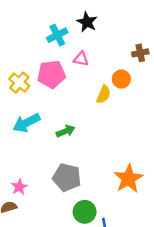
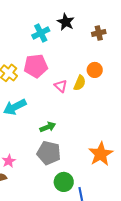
brown cross: (140, 53) -> (99, 33), moved
pink triangle: (81, 59) -> (61, 86), moved, turned 32
green arrow: (66, 131) -> (48, 127), moved

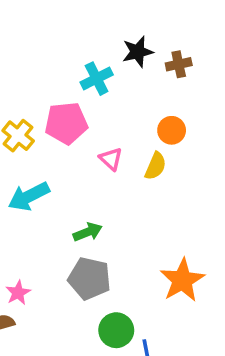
black star: (66, 22) -> (138, 52), moved, turned 30
cyan cross: (41, 33) -> (97, 79), moved
yellow semicircle: (80, 83) -> (155, 166), moved

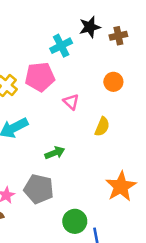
yellow semicircle: (155, 166) -> (102, 127), moved
gray pentagon: (89, 278) -> (39, 189), moved

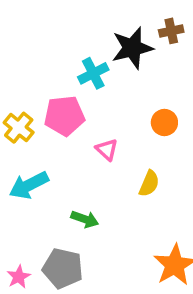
black star: (90, 27) -> (132, 48), size x1.4
brown cross: (118, 36) -> (171, 31), moved
green arrow: (55, 153) -> (85, 219), turned 42

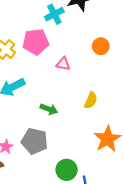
pink triangle: (107, 150) -> (63, 64), turned -32
yellow semicircle: (149, 184) -> (91, 100), moved

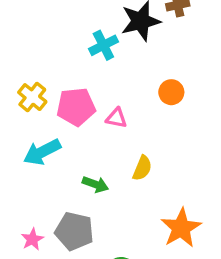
pink pentagon: (36, 42) -> (76, 107), moved
yellow semicircle: (91, 100) -> (142, 168), moved

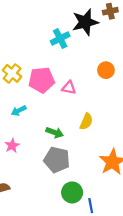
cyan arrow: (42, 152) -> (19, 111), size x0.6
gray pentagon: (74, 231) -> (57, 160), moved
pink star: (32, 239) -> (12, 146), moved

